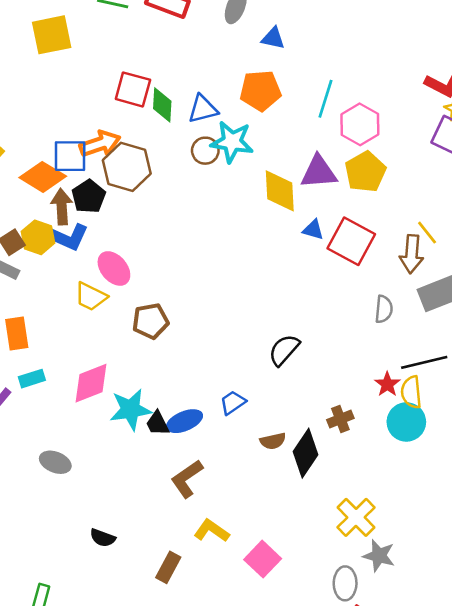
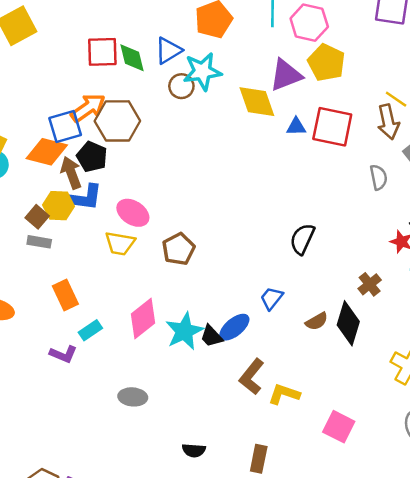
yellow L-shape: (212, 531) -> (284, 394), moved

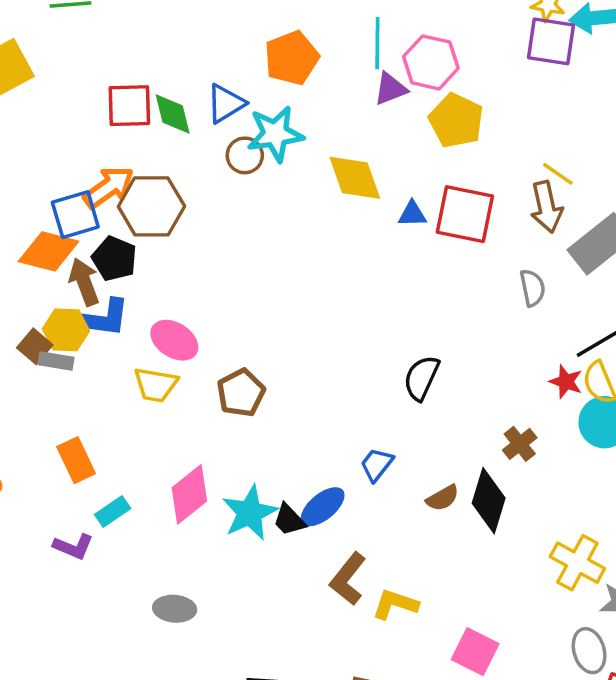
purple triangle: (286, 75) -> (390, 89), moved, size x0.7
gray rectangle: (39, 242) -> (56, 361), moved

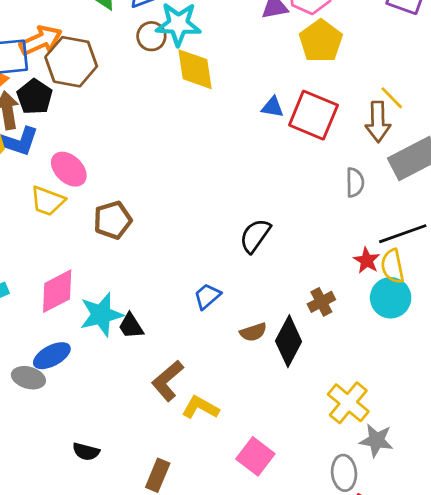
yellow diamond: (355, 178) -> (195, 69), moved
blue ellipse: (323, 507) -> (52, 356), moved

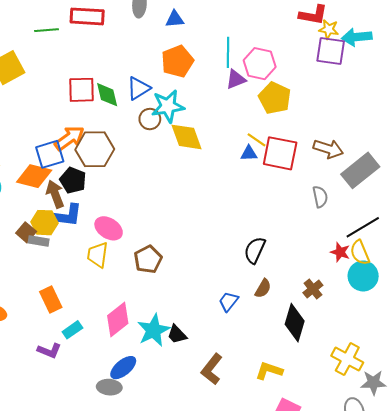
yellow line: (392, 98) -> (256, 140), moved
brown arrow: (378, 122) -> (328, 149), turned -60
yellow trapezoid: (48, 201) -> (98, 255), turned 88
brown semicircle: (253, 332) -> (263, 288), moved, turned -30
yellow L-shape: (200, 408) -> (269, 371), moved

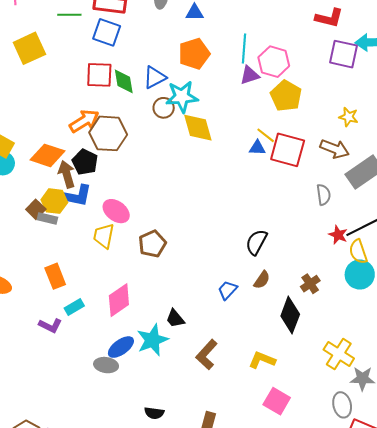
yellow star: (329, 29) -> (349, 117), moved
blue square: (50, 154) -> (107, 32), moved, turned 32
red star: (340, 252) -> (338, 235), moved
cyan star: (153, 330) -> (153, 340), moved

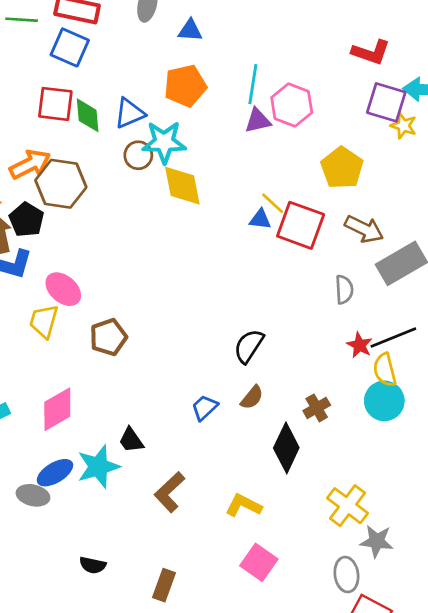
yellow pentagon: (286, 96) -> (342, 168), moved
yellow star: (349, 117) -> (403, 126), moved

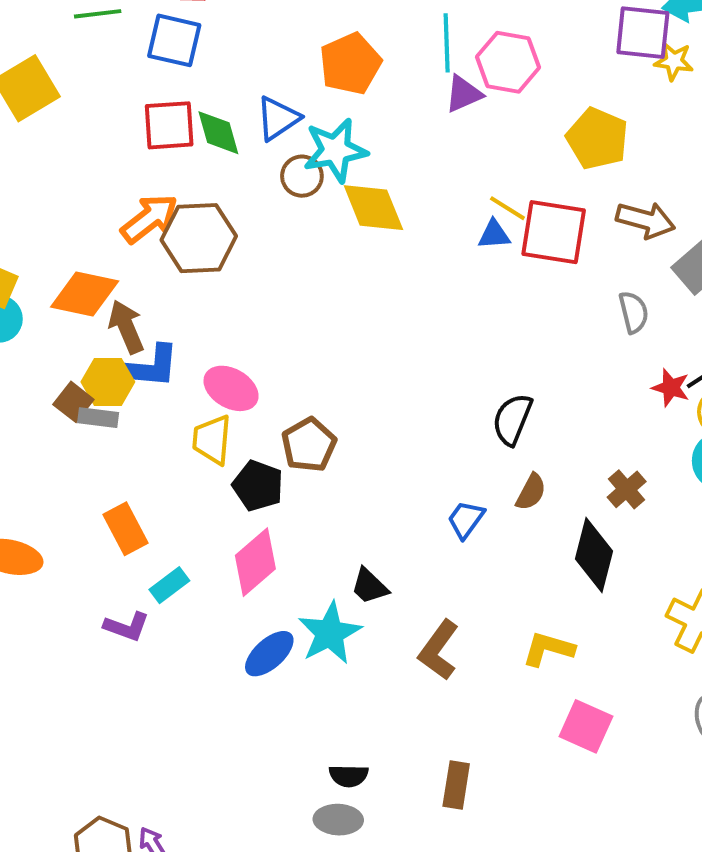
black pentagon: (27, 220) -> (258, 486), moved
gray ellipse: (33, 495) -> (338, 820), moved

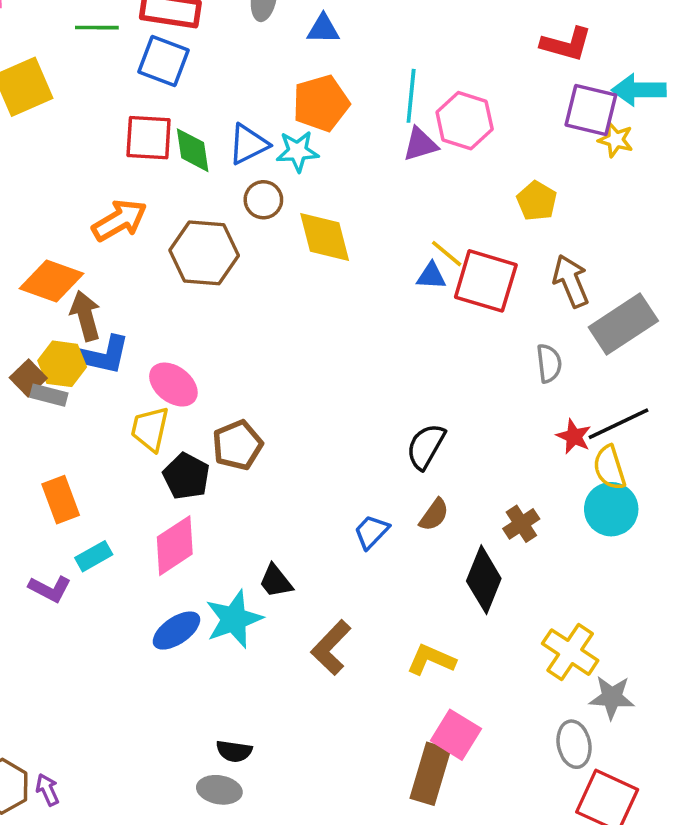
yellow pentagon: (597, 139) -> (537, 201), size x0.7
cyan star: (335, 150) -> (298, 151), moved, size x0.7
brown arrow: (646, 220) -> (571, 281), turned -135
brown hexagon: (199, 238) -> (204, 253), moved
brown rectangle: (456, 785) -> (430, 774), moved, size x1.4

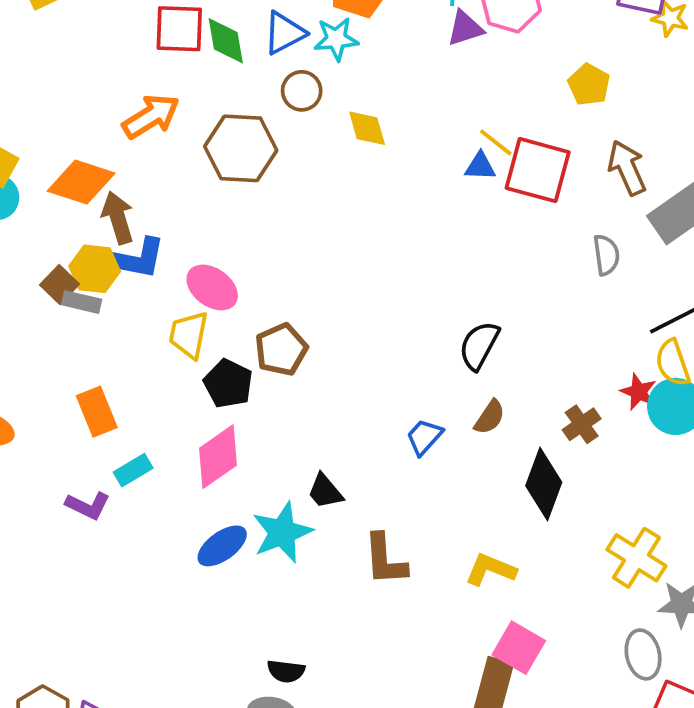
yellow diamond: (325, 237) -> (367, 128), size x0.7
red star: (574, 437) -> (638, 392), moved
brown L-shape: (331, 648) -> (385, 560), turned -46

